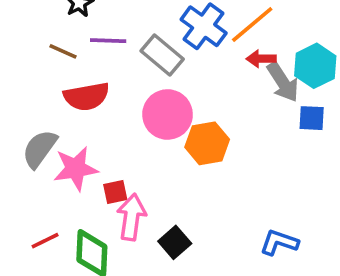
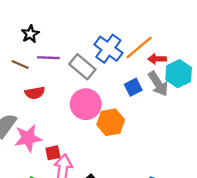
red arrow: (261, 59) -> (157, 59), moved
red semicircle: (86, 96) -> (35, 93), size x0.7
blue square: (312, 118) -> (133, 87), moved, turned -30

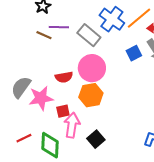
brown line: (20, 65) -> (44, 35), moved
red semicircle: (35, 93) -> (64, 77), moved
orange hexagon: (111, 122) -> (91, 95), moved

